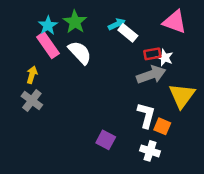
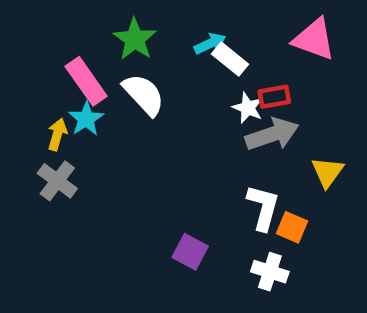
cyan star: (48, 26) -> (86, 119), moved
white star: (165, 57) -> (248, 108), moved
yellow triangle: (182, 96) -> (327, 172), size x0.7

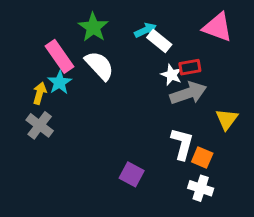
white cross: (270, 272) -> (201, 188), moved

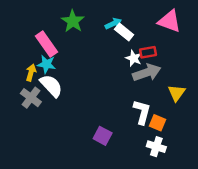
white semicircle: (99, 66) -> (51, 86), moved
cyan star: (60, 82) -> (46, 64), turned -30

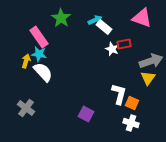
gray arrow: (147, 73) -> (151, 61), moved
gray cross: (31, 98) -> (26, 108), moved

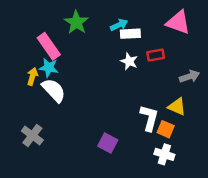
white rectangle: (104, 27) -> (130, 34), turned -42
white star: (112, 49) -> (129, 61), moved
gray arrow: (151, 61) -> (189, 76), size x0.7
yellow triangle: (148, 78) -> (177, 107), moved, turned -42

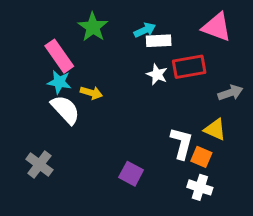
red rectangle: (156, 55) -> (189, 67), size x1.5
yellow arrow: (32, 76) -> (91, 93), moved, turned 90

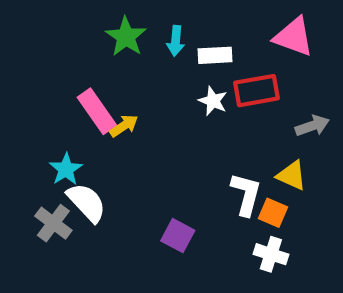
cyan arrow: (145, 30) -> (176, 41), moved, turned 120
pink rectangle: (59, 56) -> (97, 111), moved
cyan star: (59, 82) -> (66, 169), moved, turned 30
yellow arrow: (91, 93) -> (124, 126), turned -50
white semicircle: (65, 110) -> (87, 202), moved

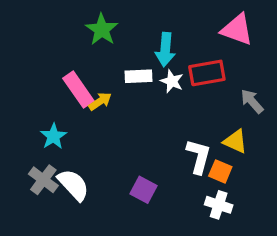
cyan arrow: (176, 41) -> (165, 50), moved, size x1.4
white rectangle: (215, 55) -> (138, 76), moved
gray arrow: (312, 126) -> (252, 101), turned -112
white semicircle: (87, 202) -> (73, 185), moved

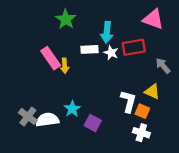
yellow arrow: (100, 101) -> (65, 66), turned 120
cyan star: (53, 136) -> (72, 109), moved
white semicircle: (73, 185) -> (47, 120), turned -55

